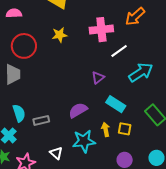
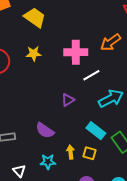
cyan rectangle: (116, 104) -> (96, 131), moved
purple semicircle: (78, 110) -> (45, 130), turned -120
cyan star: (84, 141) -> (48, 162), size x0.7

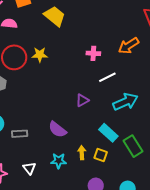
pink cross: (76, 52) -> (93, 53), size x0.6
yellow star: (34, 54) -> (40, 55), moved

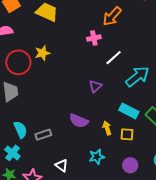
orange arrow: (129, 46) -> (112, 16), moved
yellow arrow: (82, 153) -> (107, 128), moved
cyan star: (59, 161) -> (97, 157), moved

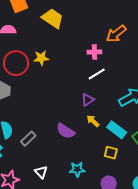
white line: (114, 58) -> (97, 74), moved
yellow arrow: (107, 128) -> (93, 121), moved, turned -40
gray rectangle: (43, 135) -> (28, 139), turned -35

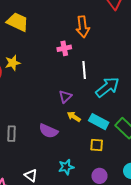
orange arrow: (116, 34) -> (83, 27), turned -50
white line: (97, 74) -> (84, 70), moved, turned -54
gray rectangle: (28, 139) -> (12, 134), moved, turned -35

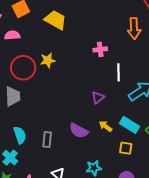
orange arrow: (83, 27) -> (134, 28), moved
yellow arrow: (74, 117) -> (105, 126), moved
gray rectangle: (12, 134) -> (47, 140), moved

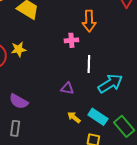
orange arrow: (134, 28) -> (89, 21), moved
purple triangle: (98, 98) -> (67, 88), turned 48
purple semicircle: (79, 131) -> (19, 101), moved

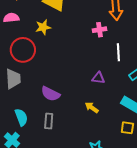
yellow star: (19, 49) -> (43, 27), moved
yellow arrow: (74, 117) -> (92, 108), moved

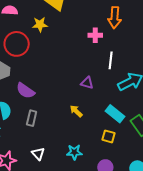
purple semicircle: (50, 94) -> (25, 91), moved

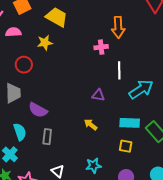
red circle: (17, 44) -> (24, 65), size x0.7
cyan rectangle: (115, 114) -> (130, 123), turned -30

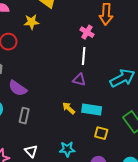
pink cross: (101, 47) -> (87, 32), turned 32
white line: (119, 70) -> (84, 56), moved
cyan rectangle: (130, 123) -> (92, 109), moved

